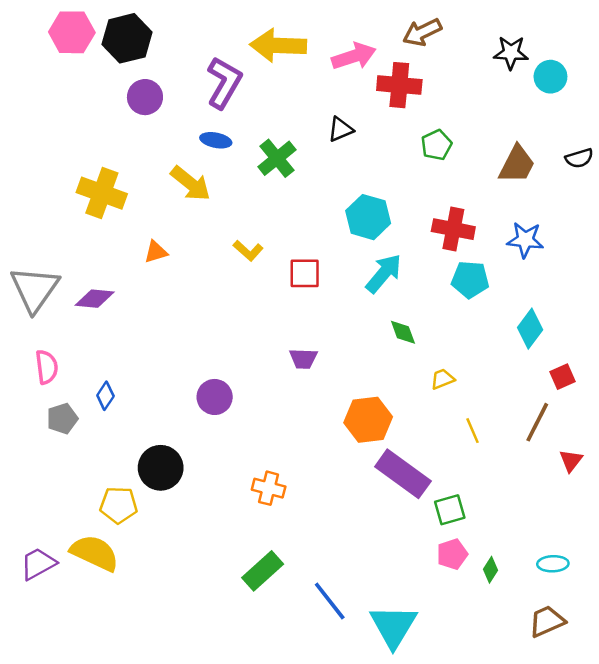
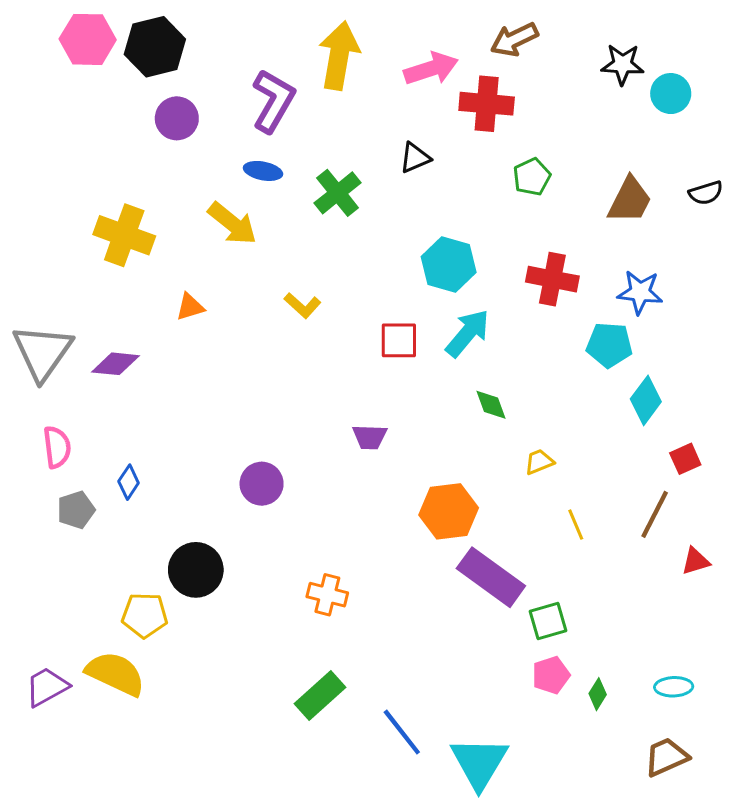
yellow arrow: (278, 45) -> (339, 56), turned 98
red square: (305, 273) -> (399, 340), moved
cyan pentagon: (470, 279) -> (609, 345), moved
red triangle: (571, 461) -> (696, 561), turned 35

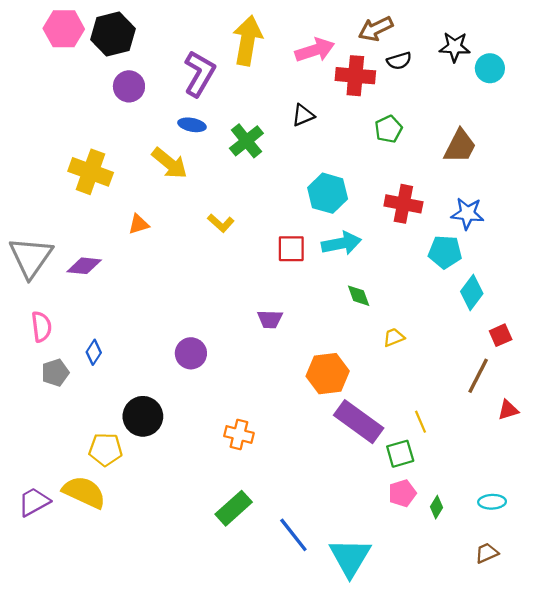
black semicircle: (706, 193) -> (399, 61), moved
cyan arrow: (468, 333) -> (341, 243), turned 39
yellow line: (576, 525) -> (420, 422), moved
brown trapezoid: (666, 757) -> (487, 553), size x0.7

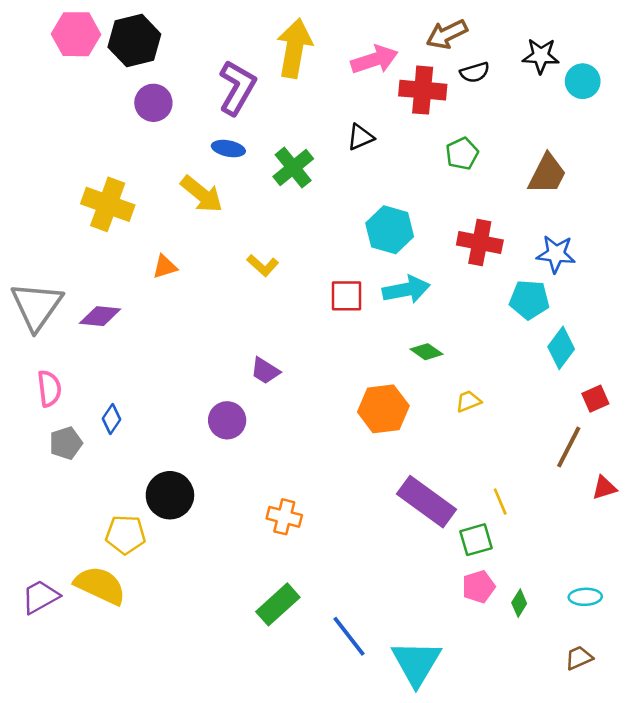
green diamond: (359, 296) -> (426, 352), turned -35
purple trapezoid: (270, 319) -> (265, 371), moved, turned 30
orange hexagon: (328, 374) -> (383, 409), moved

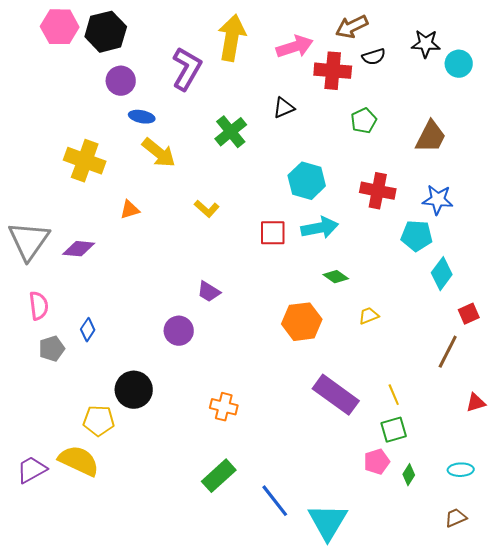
blue ellipse: (228, 149) -> (142, 117), moved
red triangle: (604, 488) -> (476, 403), moved
green square: (476, 540) -> (394, 430), moved

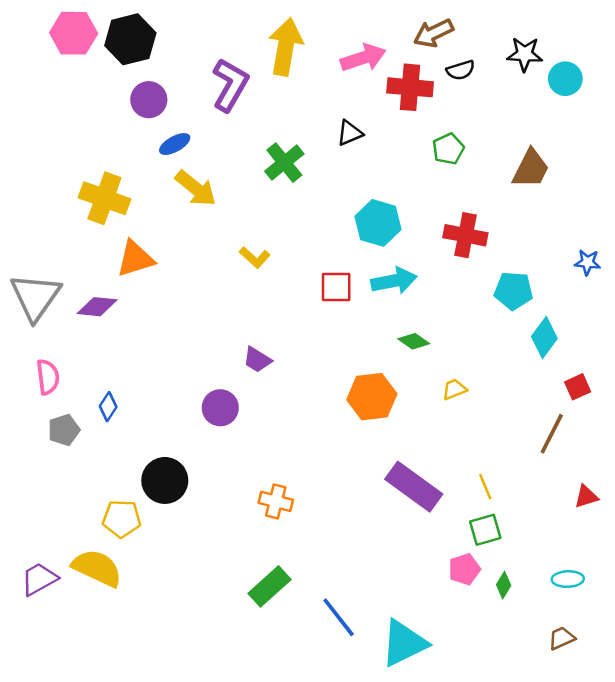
blue ellipse: (142, 117) -> (175, 144), turned -40
blue star: (438, 200) -> (587, 262), moved, size x0.7
orange triangle: (130, 210) -> (135, 259), moved, size x1.6
cyan triangle: (328, 522) -> (404, 643), turned 33

